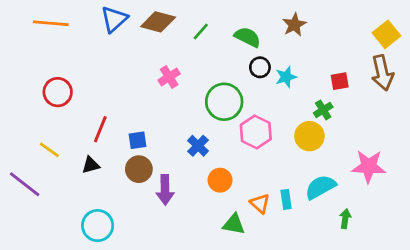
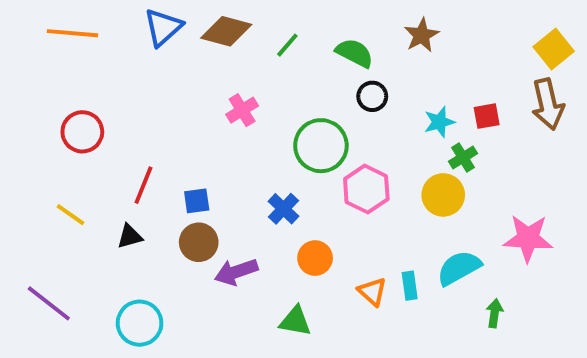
cyan star: (286, 77) -> (439, 122), moved
purple line: (25, 184) -> (49, 303), moved
purple arrow: (165, 190) -> (236, 272), turned 72
green triangle: (234, 224) -> (295, 321), moved

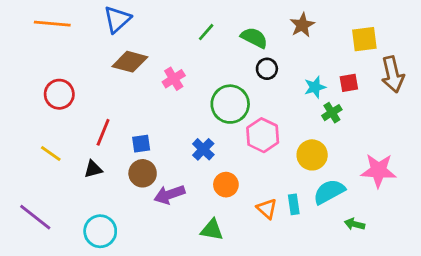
brown diamond: (226, 31) -> (130, 62), moved
yellow square: (554, 49) -> (364, 39), moved, turned 32
yellow circle: (443, 195) -> (312, 155), moved
green arrow: (494, 313) -> (354, 224), turned -84

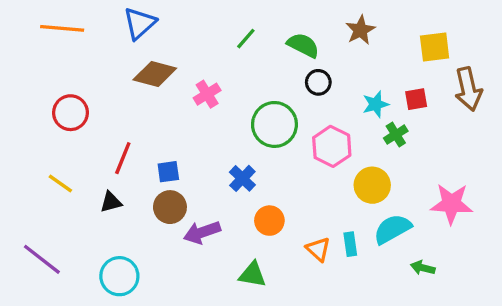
pink hexagon: (263, 135) -> (332, 146), moved

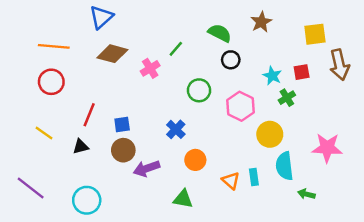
orange line: (62, 28) -> (54, 46), moved
green line: (246, 39) -> (176, 49), moved
cyan star: (376, 104) -> (272, 76), turned -30
green circle: (274, 124) -> (199, 90), size x0.7
cyan semicircle: (392, 229) -> (284, 166), turned -68

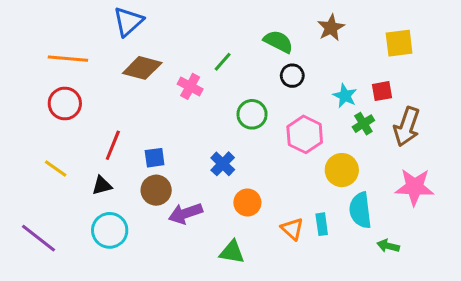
brown arrow: (339, 65) -> (407, 127), moved, turned 32
pink cross: (150, 68) -> (190, 86), turned -30
cyan circle: (87, 200) -> (110, 230), moved

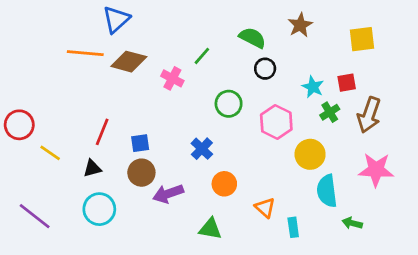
orange line: (68, 59) -> (85, 53), moved
red circle: (65, 103) -> (19, 125), moved
cyan rectangle: (322, 224) -> (293, 227), moved

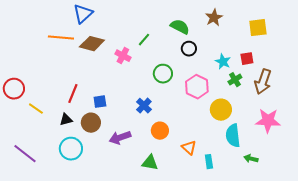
brown circle: (141, 173) -> (91, 123), moved

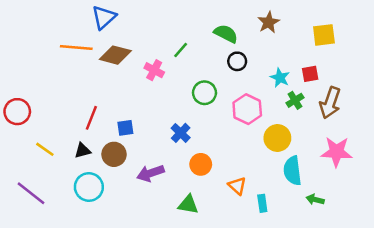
yellow line: (36, 109) -> (45, 149), moved

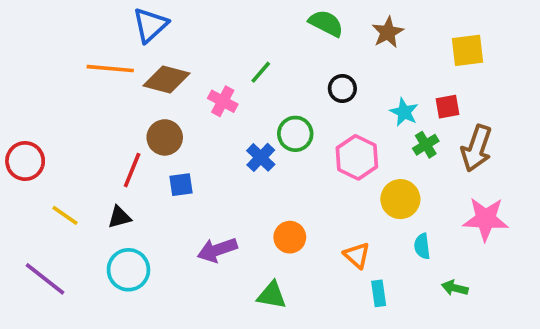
green semicircle: (226, 34) -> (326, 23), moved
blue cross: (181, 133) -> (261, 157), moved
brown circle: (114, 154) -> (165, 137), moved
cyan semicircle: (292, 171) -> (422, 246), size x0.6
orange triangle: (237, 186) -> (357, 255), moved

